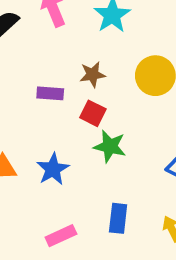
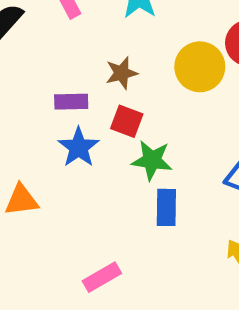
blue star: (53, 169) -> (79, 147), moved
blue rectangle: (118, 218) -> (166, 207), moved

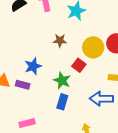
purple rectangle: (71, 102) -> (23, 85), moved
red square: (127, 121) -> (79, 65), moved

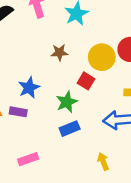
green star: (62, 80) -> (67, 102), turned 30
blue rectangle: (62, 102) -> (70, 129), turned 56

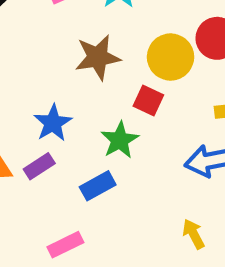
brown star: (59, 52) -> (98, 57), size x1.5
purple rectangle: (18, 112) -> (39, 166), turned -36
blue rectangle: (70, 129) -> (98, 186), moved

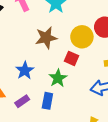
purple rectangle: (39, 166) -> (22, 101), moved
blue rectangle: (98, 186) -> (47, 101), turned -49

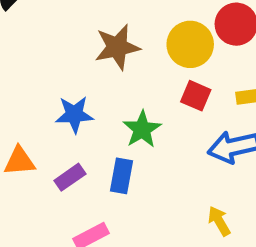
red square: (72, 58) -> (196, 96), moved
blue star: (25, 70) -> (74, 114), turned 30

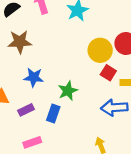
brown star: (117, 47) -> (20, 42), moved
red square: (196, 96) -> (108, 73), moved

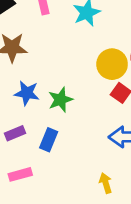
green star: (68, 91) -> (60, 100), moved

